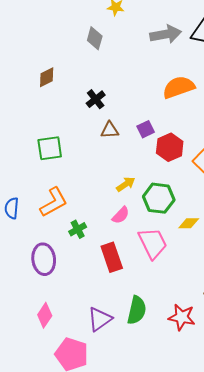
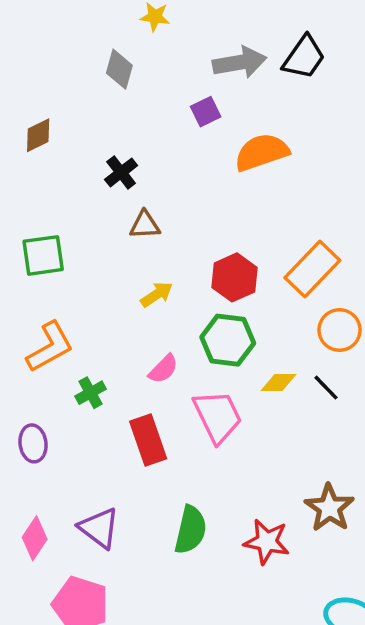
purple square: (146, 129) -> (206, 112), moved
red hexagon: (170, 147) -> (235, 277), moved
yellow arrow: (126, 184) -> (157, 294), moved
purple ellipse: (44, 259) -> (33, 443), size x0.7
purple triangle: (100, 319) -> (99, 528), moved, turned -48

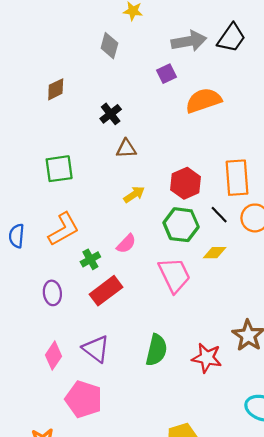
orange rectangle: (312, 269) -> (237, 178), turned -48
pink semicircle: (163, 369) -> (126, 244), moved
black line: (326, 388) -> (219, 215), moved
red rectangle: (148, 440) -> (106, 291), moved, turned 72

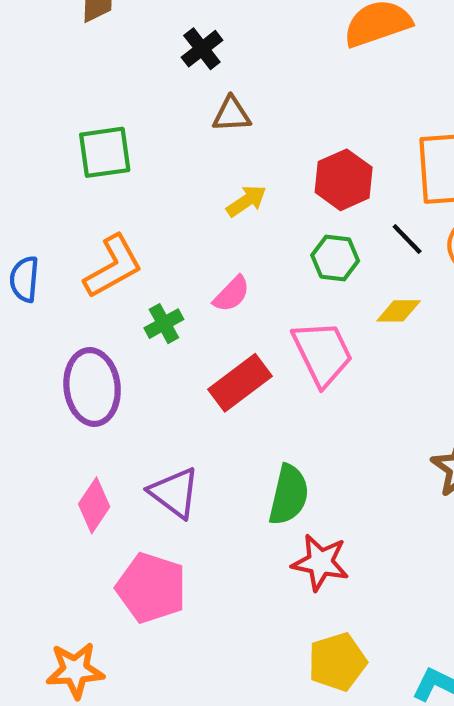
green hexagon: (181, 225) -> (335, 258), size x0.7
red rectangle: (106, 291) -> (240, 383), moved
purple ellipse: (52, 293) -> (92, 387), size x1.6
red star: (207, 358) -> (320, 562), moved

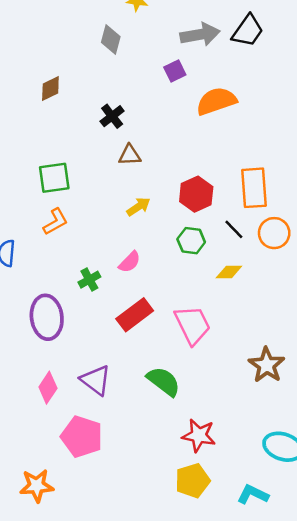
orange L-shape: (113, 266) -> (55, 222), moved, size x0.7
pink trapezoid: (322, 353) -> (192, 325), moved
green semicircle: (289, 495) -> (164, 381), turned -66
red star: (320, 562) -> (199, 435), moved

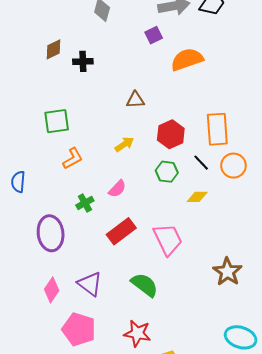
black cross: (112, 116) -> (83, 61), moved, turned 36
brown triangle: (130, 155) -> (135, 100), moved
orange L-shape: (55, 222) -> (73, 158), moved
red star: (199, 435) -> (137, 333), moved

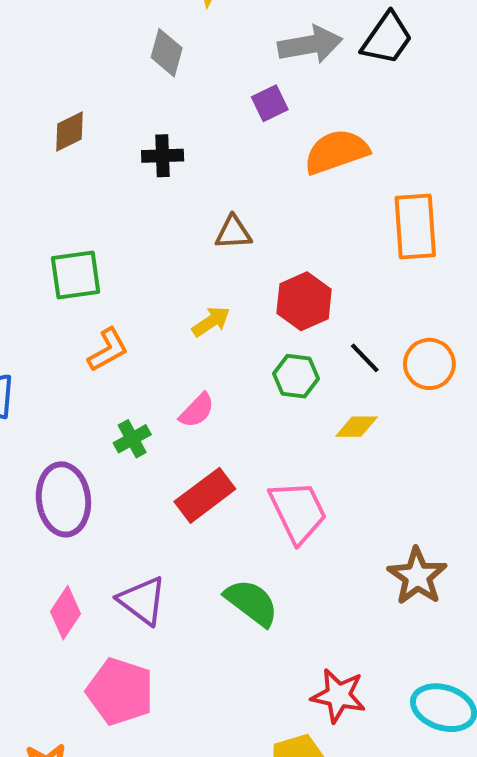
black cross: (83, 61) -> (163, 156), moved
orange rectangle: (217, 129) -> (415, 226), moved
red star: (137, 333) -> (338, 696), moved

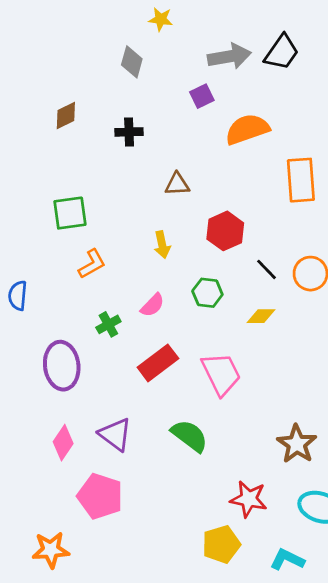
yellow arrow: (211, 322) -> (162, 245), turned 112
green hexagon: (296, 376) -> (207, 293), moved
brown star: (417, 576) -> (297, 444), moved

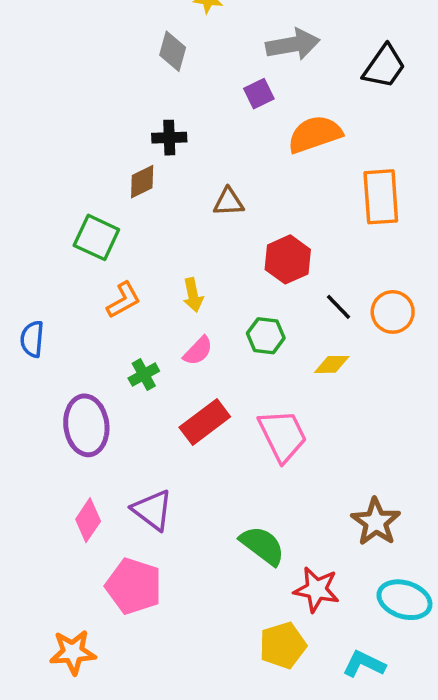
black trapezoid: (282, 52) -> (384, 67), moved
brown diamond: (66, 115) -> (142, 182), moved
green square: (70, 213) -> (96, 237), turned 33
yellow arrow: (162, 245) -> (193, 295), moved
green semicircle: (190, 436) -> (262, 546), moved

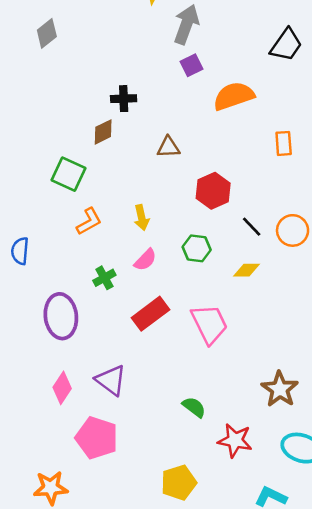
gray arrow: (293, 45) -> (186, 24), moved, turned -60
gray diamond: (173, 51) -> (47, 33), moved, turned 36
orange rectangle: (381, 197) -> (284, 143), size x0.6
green semicircle: (262, 546) -> (194, 407), size x0.7
yellow pentagon: (283, 645) -> (179, 483), moved

